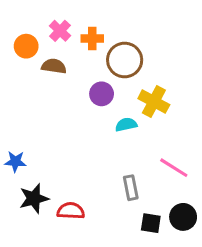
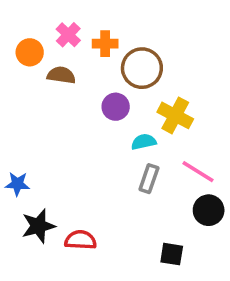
pink line: (174, 168) -> (198, 172), moved
gray rectangle: (131, 188) -> (149, 179), moved, turned 30
black circle: (183, 217) -> (209, 210), moved

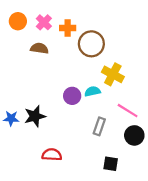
orange circle: (30, 52) -> (18, 21), moved
purple circle: (116, 107) -> (72, 96), moved
gray rectangle: (149, 179) -> (99, 126), moved
black star: (38, 226) -> (35, 116), moved

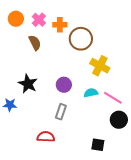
brown semicircle: (39, 48) -> (35, 43), turned 56
cyan semicircle: (92, 91) -> (91, 93), moved
black star: (35, 116) -> (28, 84), moved, turned -30
gray rectangle: (99, 126) -> (61, 112), moved

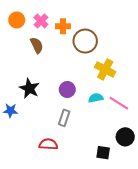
black circle: (119, 120) -> (125, 137), moved

